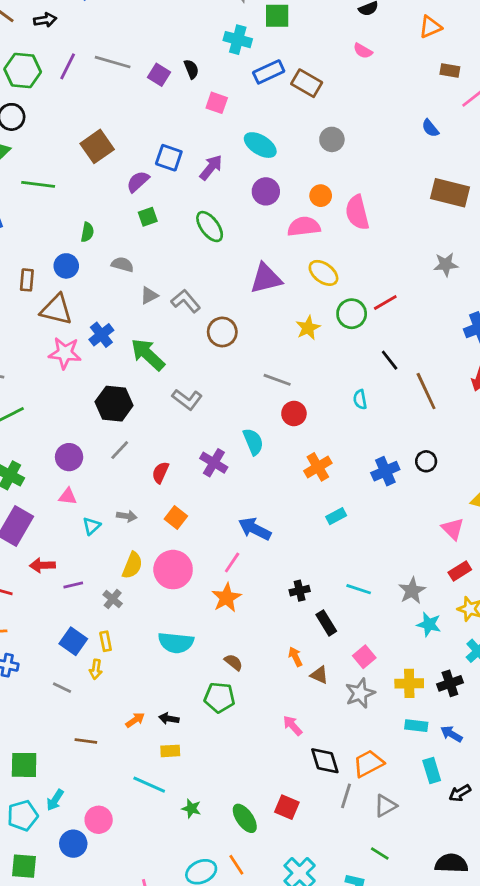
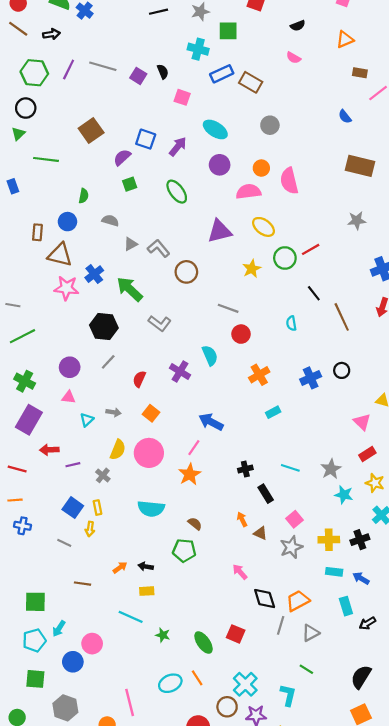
black semicircle: (451, 863) -> (361, 677), turned -60

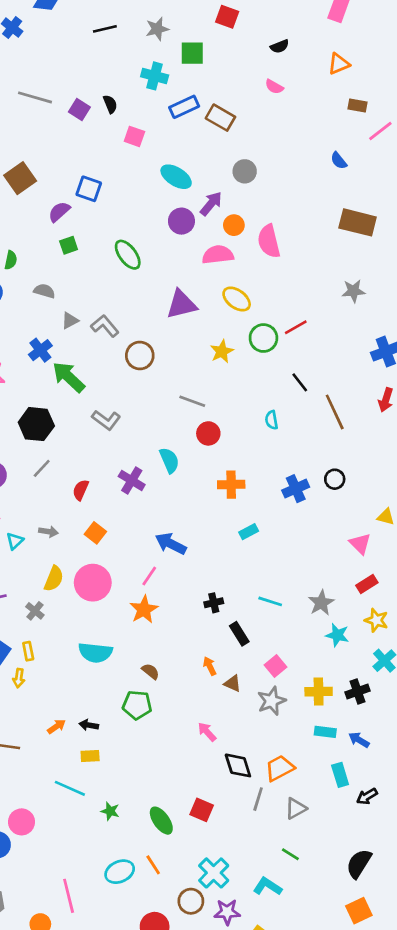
purple arrow: (178, 147) -> (211, 204), moved
blue cross: (94, 274) -> (40, 350), moved
orange cross: (259, 375) -> (231, 485), turned 30
cyan L-shape: (288, 695) -> (267, 886), turned -70

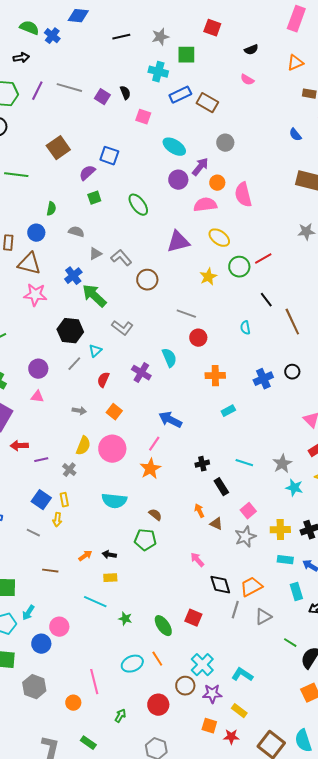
cyan triangle: (15, 541) -> (95, 351), moved
green line: (290, 854) -> (290, 643), moved

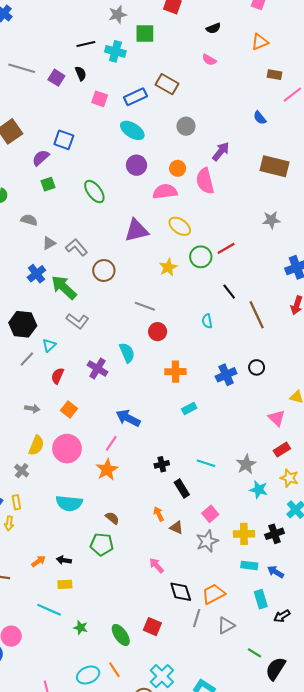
black line: (121, 37) -> (86, 44), moved
blue rectangle: (180, 95) -> (135, 97), moved
purple arrow: (200, 167) -> (221, 151), moved
blue cross: (73, 276) -> (36, 274), moved
green arrow: (94, 296) -> (64, 287), moved

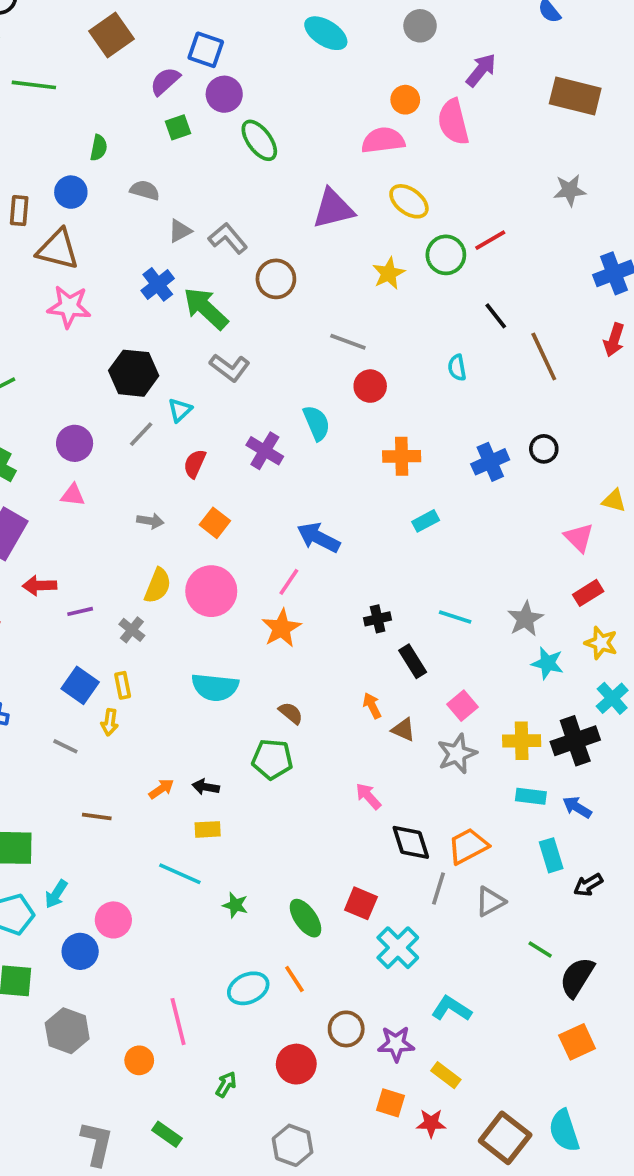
purple circle: (137, 165) -> (224, 94), moved
black cross: (274, 534) -> (575, 741), size x1.4
cyan cross: (162, 676) -> (398, 948), moved

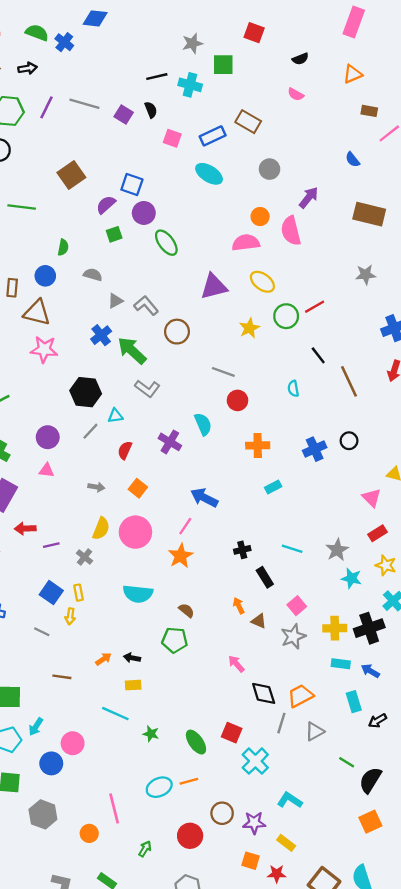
cyan triangle: (180, 410) -> (115, 416), turned 35
orange line: (294, 979) -> (189, 781), turned -72

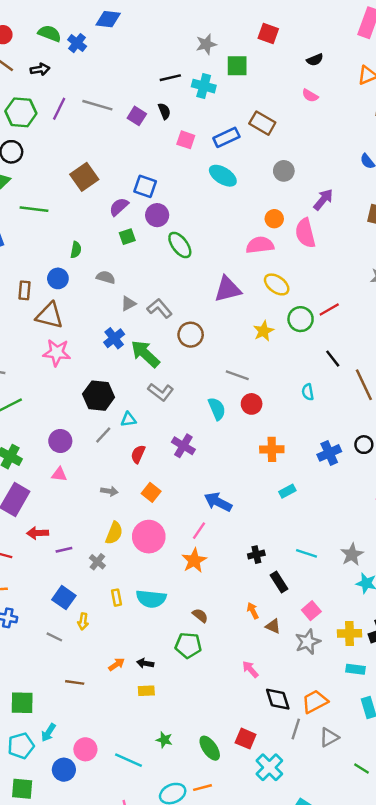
cyan semicircle: (203, 424) -> (217, 409), moved
yellow rectangle: (79, 593) -> (116, 598), moved
cyan line: (115, 714) -> (128, 760), moved

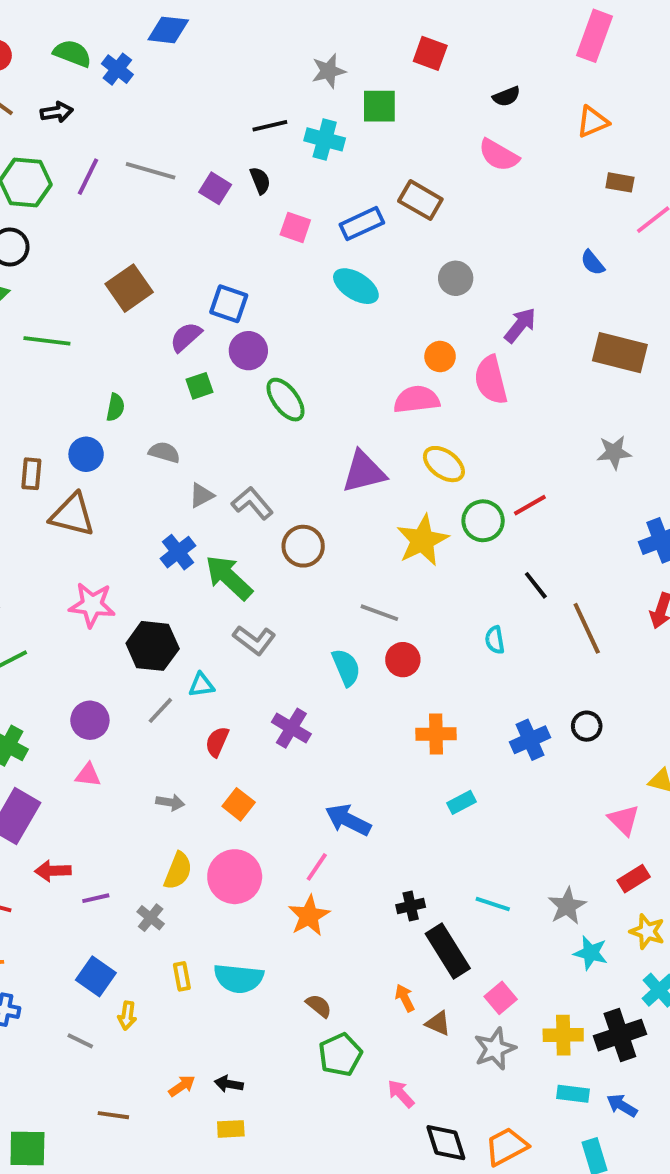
pink semicircle: (310, 96) -> (499, 155), size x1.5
yellow star: (263, 331) -> (422, 540), size x1.5
pink star: (57, 353) -> (92, 605), moved
black rectangle: (279, 582) -> (448, 951), size x1.5
green pentagon: (188, 645) -> (340, 1055), moved, turned -30

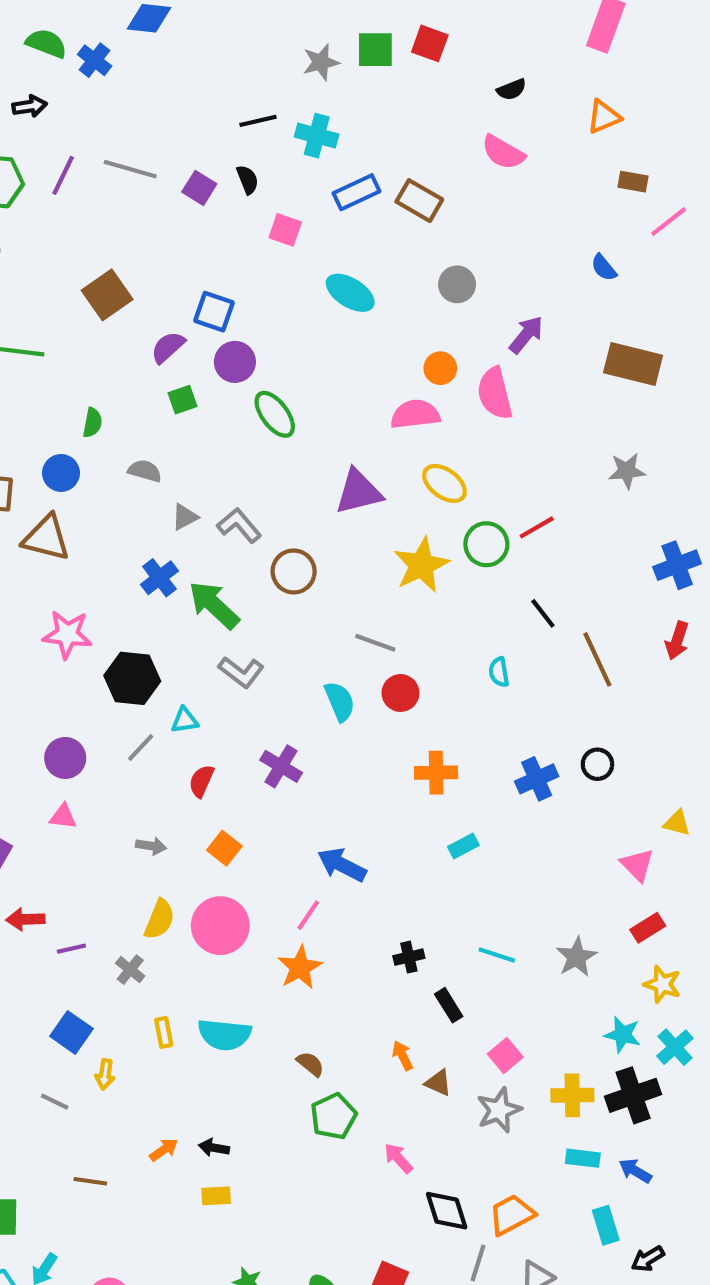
green square: (379, 106) -> (375, 50), moved
blue rectangle: (362, 224) -> (356, 192), moved
black rectangle: (448, 951) -> (449, 1005), size x0.6
cyan star: (591, 953) -> (623, 1035), moved

